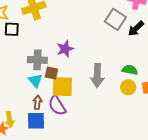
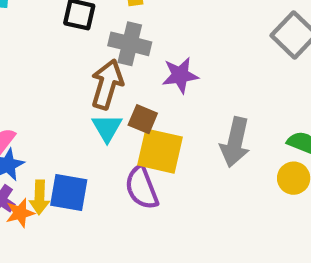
gray cross: (37, 60) -> (130, 44), moved
brown arrow: (37, 102) -> (107, 84), moved, size x1.6
blue square: (36, 121) -> (69, 192), moved

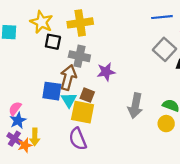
yellow square: (160, 151) -> (83, 112), moved
purple semicircle: (142, 188) -> (78, 139), moved
blue square: (69, 192) -> (52, 91), moved

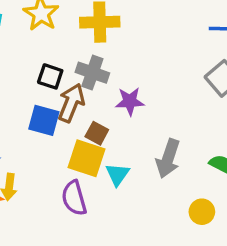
black square: (53, 42) -> (50, 76), moved
cyan triangle: (69, 100) -> (117, 174), moved
yellow circle: (166, 124) -> (202, 212), moved

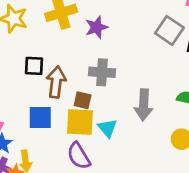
gray cross: (92, 73) -> (102, 72), moved
purple star: (130, 101) -> (96, 27), moved
blue square: (44, 120) -> (40, 118), moved

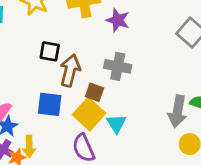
purple star: (96, 27) -> (118, 20), turned 30
gray arrow: (144, 105) -> (177, 111), moved
yellow square: (80, 122) -> (89, 114), turned 32

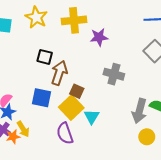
purple star: (118, 20) -> (99, 37), turned -30
gray cross: (118, 66) -> (114, 74), moved
yellow arrow: (29, 147) -> (23, 129), turned -35

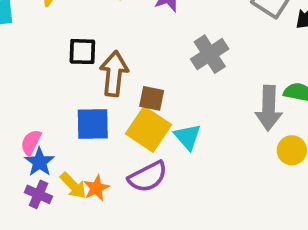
gray cross: (114, 74) -> (210, 54), turned -36
purple semicircle: (65, 133) -> (148, 177), turned -85
orange star: (13, 137) -> (96, 188), moved

